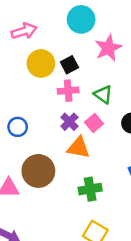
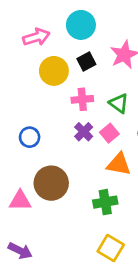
cyan circle: (81, 19) -> (81, 25), moved
black square: (69, 65) -> (86, 61), moved
orange triangle: (78, 148) -> (119, 164), moved

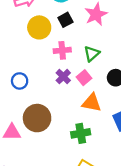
green triangle: (119, 103) -> (92, 54), turned 42

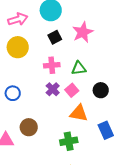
yellow circle: (39, 27) -> (18, 47), moved
green triangle: (92, 54) -> (79, 68), turned 35
brown circle: (37, 118) -> (29, 127), size x0.7

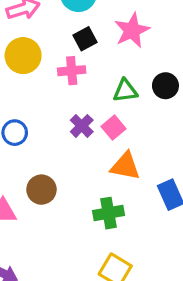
pink cross: (52, 65) -> (72, 71), moved
black circle: (101, 90) -> (165, 86), moved

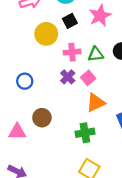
yellow circle: (23, 56) -> (46, 34), moved
pink cross: (72, 71) -> (72, 52), moved
orange triangle: (125, 166) -> (96, 103), turned -36

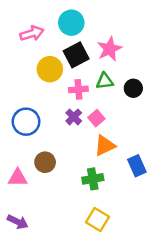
black square: (70, 21) -> (76, 55), size x1.5
green triangle: (96, 54) -> (105, 81), moved
blue circle: (25, 81) -> (26, 122), size x1.5

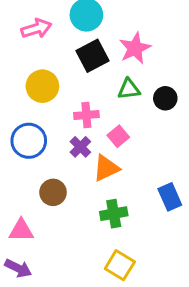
yellow circle: (50, 69) -> (42, 86), moved
pink cross: (78, 89) -> (86, 115), moved
purple cross: (74, 117) -> (80, 147), moved
orange triangle: (105, 146) -> (106, 168), moved
pink triangle: (18, 178) -> (21, 230), moved

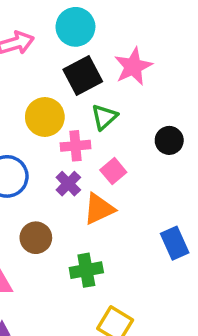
yellow circle: (42, 86) -> (45, 117), moved
green triangle: (129, 89) -> (104, 117), moved, turned -35
black circle: (165, 98) -> (169, 140), moved
green cross: (114, 214) -> (86, 270), moved

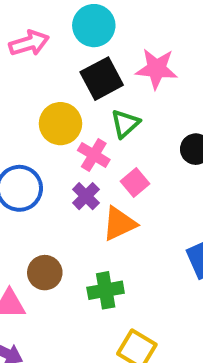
pink star: (133, 67) -> (157, 69), turned 30
pink cross: (75, 146) -> (94, 155), turned 36
brown circle: (36, 238) -> (45, 273), moved

